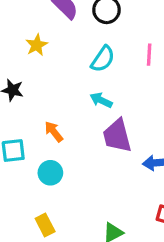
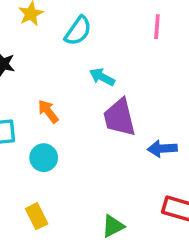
cyan semicircle: (103, 59) -> (78, 31), moved

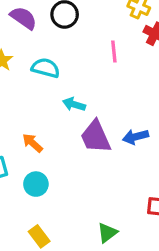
cyan semicircle: (78, 31) -> (46, 68), turned -100
blue arrow: (162, 149) -> (135, 137), moved

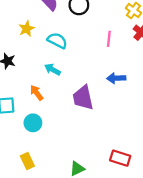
cyan arrow: (74, 104) -> (53, 69), moved
blue arrow: (135, 137) -> (116, 78), moved

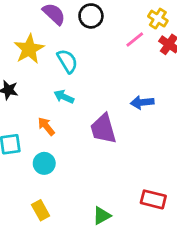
yellow star: (27, 29) -> (29, 49), size x1.5
pink line: (109, 39) -> (135, 40), moved, turned 49
cyan semicircle: (57, 41) -> (67, 61), turned 36

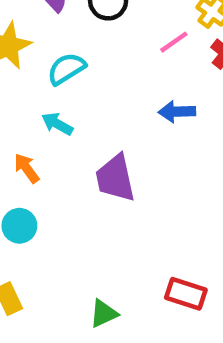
cyan semicircle: (67, 61) -> (66, 69), turned -95
blue arrow: (142, 102) -> (177, 112), moved

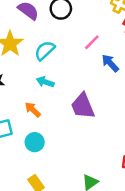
pink line: (174, 42) -> (92, 42), moved
blue arrow: (177, 112) -> (110, 63), turned 60

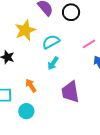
cyan arrow: (45, 82) -> (53, 63), moved, turned -88

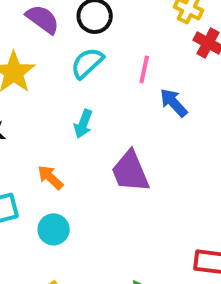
cyan semicircle: (51, 42) -> (87, 63), moved
pink line: (89, 44) -> (144, 69), turned -32

